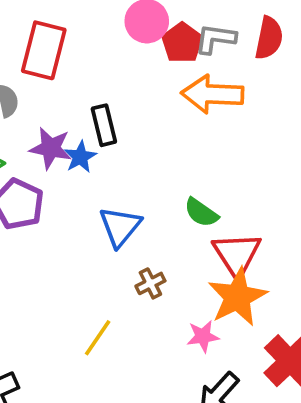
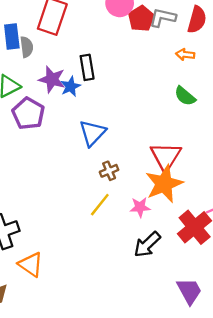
orange arrow: (212, 94) -> (185, 55), moved, size x0.5
green semicircle: (201, 213) -> (185, 96), moved
yellow line: (98, 338) -> (100, 205), moved

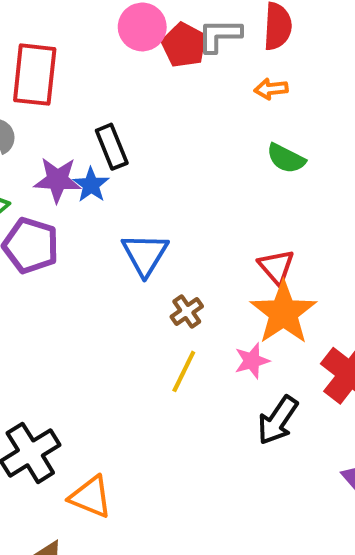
red triangle: (166, 157) -> (276, 267), size x0.7

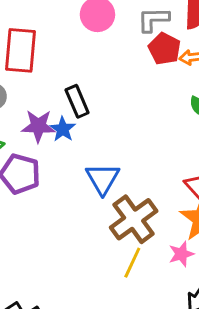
red pentagon: (184, 45) -> (164, 49), moved
brown cross: (187, 311) -> (134, 219), size x2.0

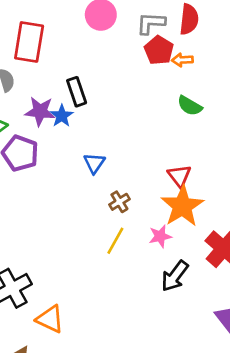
blue triangle: (103, 179) -> (94, 163), size x0.7
brown cross: (134, 219) -> (119, 202), size x0.5

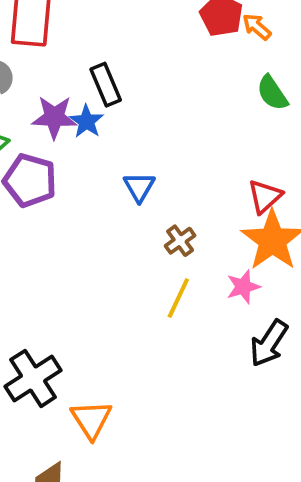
orange arrow: (182, 60) -> (257, 27), turned 48
green semicircle: (190, 106) -> (272, 93), turned 30
red triangle: (179, 176) -> (265, 196), turned 30
orange triangle: (50, 319) -> (91, 419), turned 36

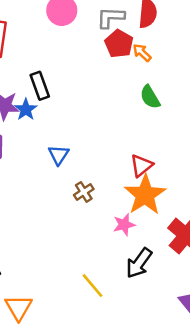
yellow line: (178, 298) -> (92, 286), moved, turned -68

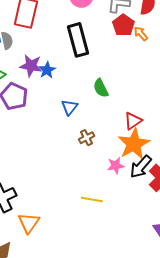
black rectangle: (40, 86) -> (78, 40), moved, size x1.5
green semicircle: (150, 97) -> (101, 88), moved
black arrow: (139, 263) -> (141, 167), moved
yellow line: (92, 286) -> (92, 200), moved, turned -45

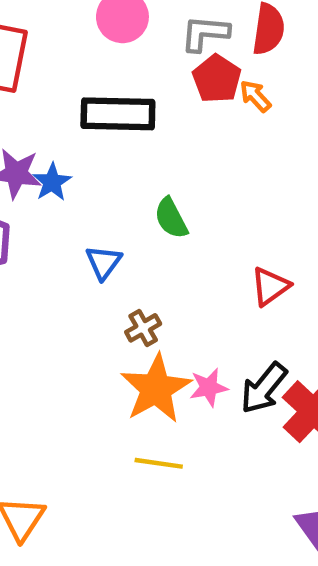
black rectangle: (78, 40) -> (118, 114), turned -72
red triangle: (133, 121) -> (270, 286), moved
orange star: (134, 144) -> (156, 389), moved

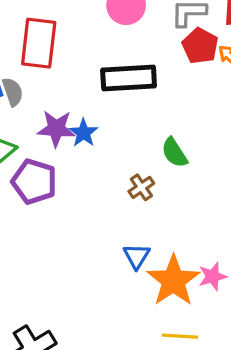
blue triangle: (104, 262) -> (137, 256), moved
brown cross: (143, 328) -> (141, 187), moved

